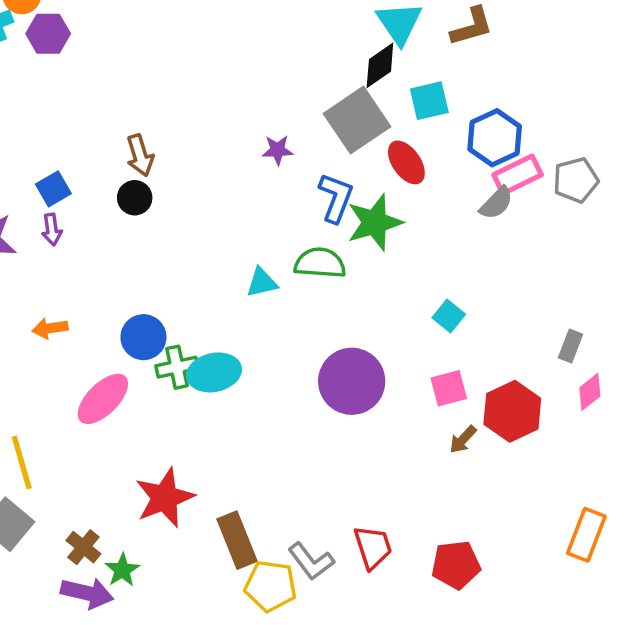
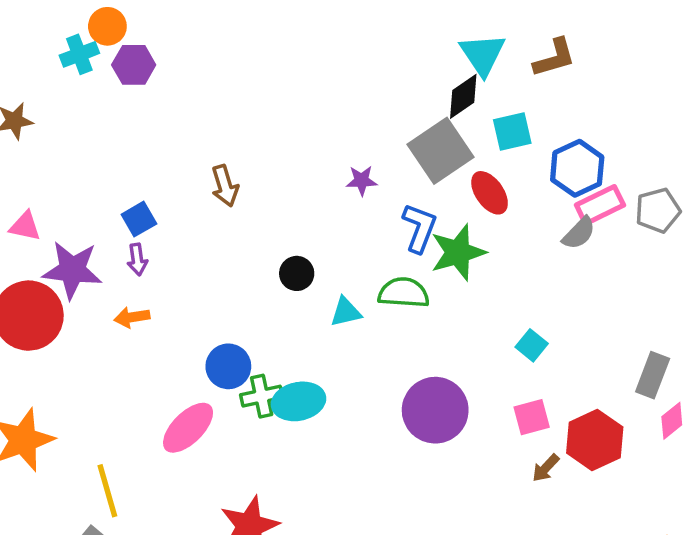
black circle: (135, 198) -> (297, 273), moved
orange arrow: (50, 328) -> (132, 317), moved
gray rectangle: (571, 346) -> (653, 375), size x1.4

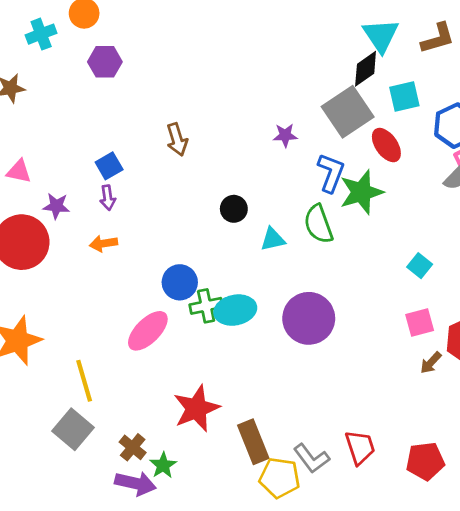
cyan cross: (79, 54) -> (41, 34), moved
purple hexagon: (134, 65) -> (105, 62), moved
purple star: (72, 270) -> (56, 206), size x0.6
green semicircle: (404, 293) -> (318, 224), turned -114
purple circle: (435, 410) -> (309, 318), moved

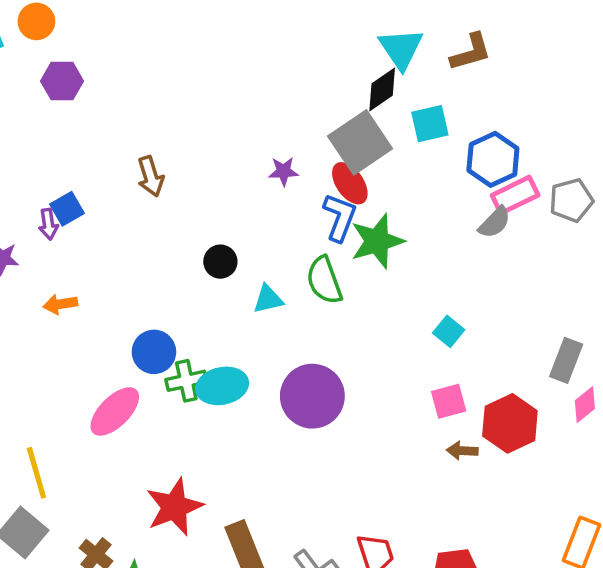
red ellipse: (386, 145) -> (350, 183), moved
purple arrow: (108, 198) -> (48, 224), moved
brown arrow: (431, 363) -> (462, 451), turned 50

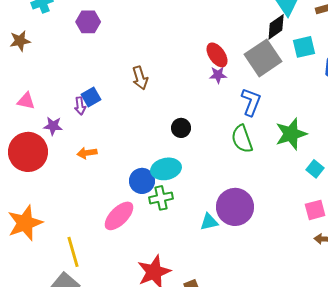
red ellipse: (350, 183) -> (217, 55), moved
green star: (377, 241) -> (291, 134), moved
cyan triangle: (268, 299) -> (209, 222), moved
cyan ellipse: (222, 386) -> (166, 169), moved

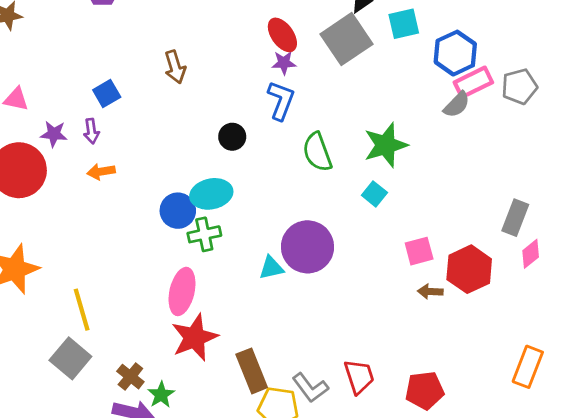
blue L-shape: (251, 102) -> (281, 100), moved
purple arrow: (80, 106) -> (91, 131), moved
cyan square: (315, 169) -> (374, 194), moved
pink ellipse: (119, 216) -> (182, 291), moved, turned -32

